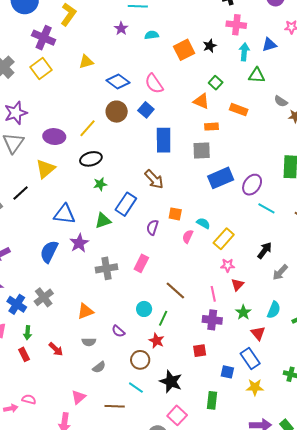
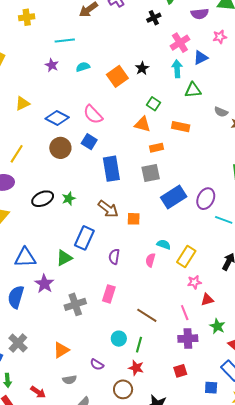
pink cross: (236, 25) -> (180, 43), moved, turned -30
yellow line: (87, 128) -> (17, 154), moved
green star: (100, 184) -> (69, 199), moved
orange square: (175, 214) -> (134, 219), moved
red triangle: (237, 285) -> (207, 300), turned 40

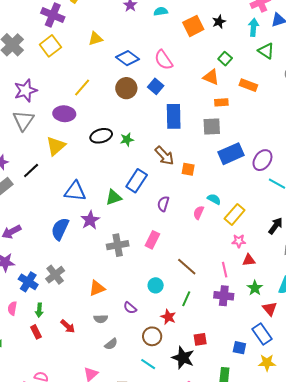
green triangle: (193, 90) -> (266, 51), turned 30
green line: (139, 345) -> (186, 299), moved
red square: (180, 371) -> (200, 339), moved

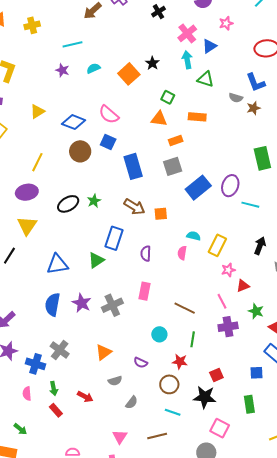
purple star: (90, 220) -> (82, 303), moved

